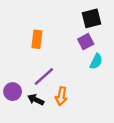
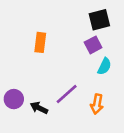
purple line: (44, 76) -> (67, 94), moved
orange arrow: (61, 96) -> (97, 104), moved

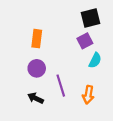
purple line: (67, 94) -> (61, 86), turned -65
purple circle: (14, 99) -> (37, 68), moved

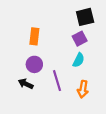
cyan semicircle: (95, 60) -> (79, 60), moved
black arrow: (36, 98) -> (26, 84), moved

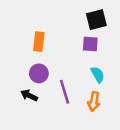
purple square: (80, 39) -> (90, 44), turned 32
cyan semicircle: (79, 60) -> (98, 75), moved, turned -56

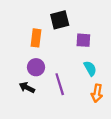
black square: (96, 20) -> (60, 20), moved
orange arrow: (94, 102) -> (97, 93), moved

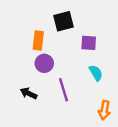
purple circle: (36, 67) -> (44, 63), moved
orange arrow: (97, 93) -> (104, 110), moved

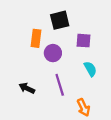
purple circle: (44, 63) -> (53, 53), moved
orange arrow: (104, 110) -> (83, 107), moved, turned -36

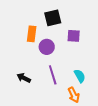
cyan semicircle: (90, 69) -> (80, 76), moved

